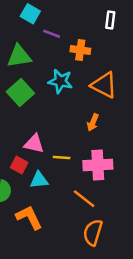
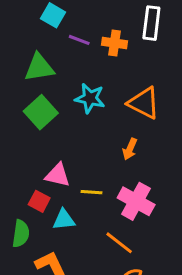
white rectangle: (110, 20) -> (151, 23), size x1.5
orange cross: (80, 50) -> (115, 43), moved
pink cross: (98, 165) -> (136, 201), turned 32

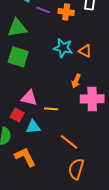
cyan star: (90, 98) -> (63, 48), moved
orange triangle: (144, 103) -> (85, 51), size x0.6
green square: (41, 112) -> (18, 57), turned -30
pink cross: (136, 201) -> (92, 99), moved, turned -30

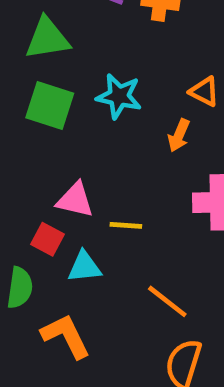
cyan star: (63, 48) -> (119, 96), moved
orange arrow: (76, 81) -> (179, 135), moved

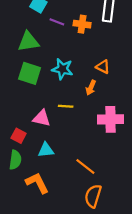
yellow line: (126, 225) -> (66, 106), moved
red square: (47, 239) -> (19, 136), moved

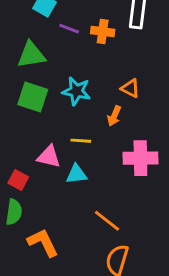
cyan triangle: (46, 150) -> (76, 174), moved

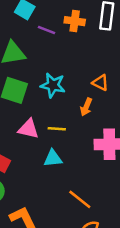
orange cross: (103, 32) -> (75, 21), moved
pink triangle: (49, 157) -> (29, 129), moved

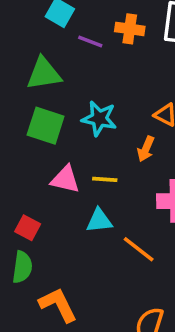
orange line: (80, 199) -> (139, 249), moved

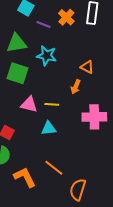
orange cross: (130, 29) -> (66, 17), turned 35
cyan star: (99, 118) -> (47, 56), moved
orange line: (139, 249) -> (54, 168), moved

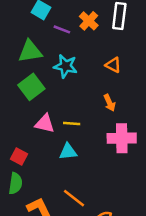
orange triangle: (87, 67) -> (113, 65), moved
green square: (18, 73) -> (31, 87), turned 35
orange arrow: (76, 87) -> (110, 103), moved, turned -48

